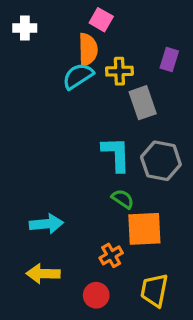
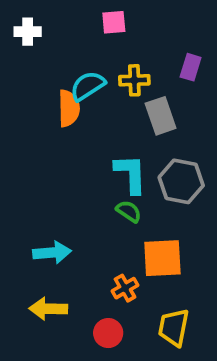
pink square: (101, 20) -> (114, 22), turned -35
orange semicircle: (88, 50) -> (69, 108), moved
green semicircle: (123, 199) -> (129, 211), moved

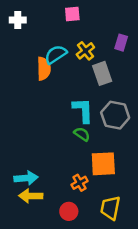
yellow cross: (134, 80) -> (85, 51), turned -36
cyan arrow: (52, 253) -> (26, 178), moved

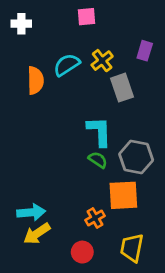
orange semicircle: (44, 69) -> (35, 80), moved
gray hexagon: (115, 115) -> (136, 157), moved
yellow arrow: (31, 196) -> (37, 234), turned -35

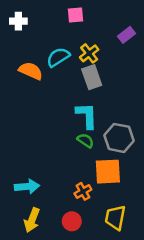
purple rectangle: (145, 51) -> (126, 35), moved, turned 35
orange semicircle: (35, 80) -> (31, 71), turned -65
gray rectangle: (122, 88) -> (92, 77), moved
yellow arrow: (37, 234) -> (32, 220), moved, turned -35

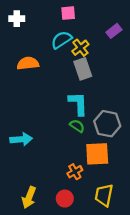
cyan semicircle: (58, 57) -> (61, 40), moved
orange semicircle: (31, 71) -> (28, 63), turned -30
cyan arrow: (27, 186) -> (21, 139), moved

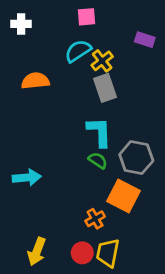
purple rectangle: (114, 31) -> (145, 40), turned 56
orange square: (97, 154) -> (123, 196), turned 30
yellow trapezoid: (104, 195) -> (108, 253), moved

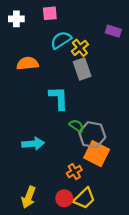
pink square: (87, 17) -> (50, 13), moved
cyan L-shape: (99, 132) -> (59, 98), moved
gray hexagon: (136, 158) -> (92, 135), moved
cyan arrow: (27, 177) -> (33, 144), moved
yellow trapezoid: (108, 253) -> (84, 198), turned -145

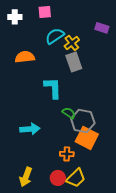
orange cross: (74, 172) -> (67, 154), turned 32

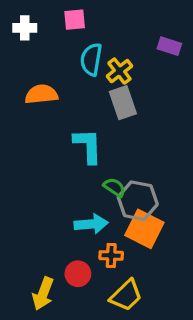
cyan semicircle: (55, 36) -> (91, 59), turned -48
cyan arrow: (30, 129) -> (91, 224), moved
red circle: (58, 178) -> (78, 274), moved

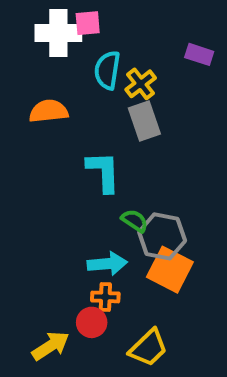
white cross: (25, 28) -> (58, 33), moved, size x1.6
orange cross: (111, 255) -> (105, 297), moved
yellow arrow: (43, 294) -> (51, 346), turned -144

